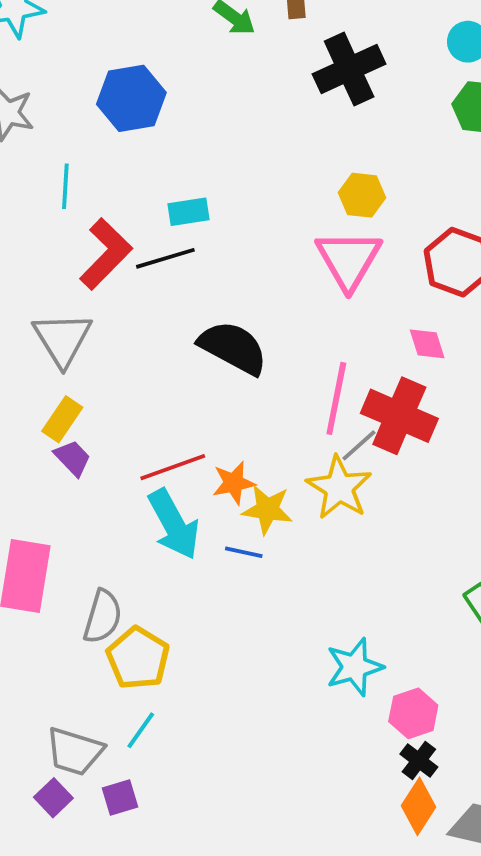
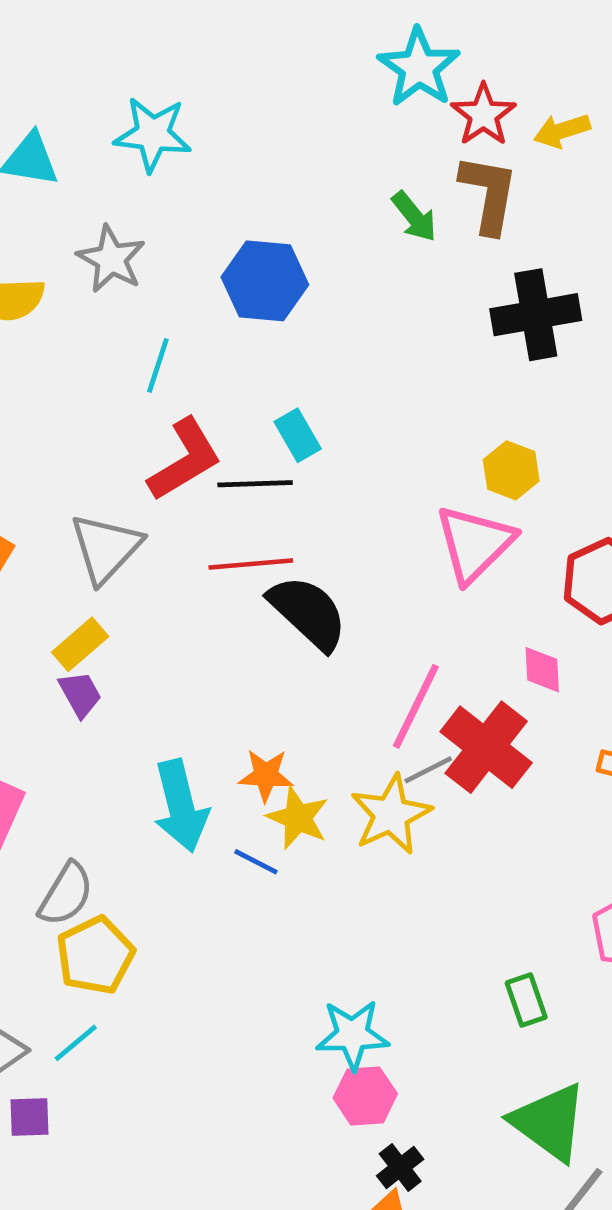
cyan rectangle: (189, 212) -> (298, 435), turned 54
red line: (173, 467) -> (251, 564), moved
pink hexagon: (413, 713) -> (365, 1096), moved

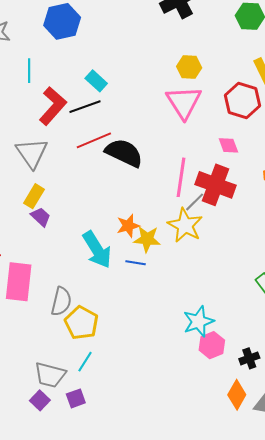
black cross: (400, 1167) -> (249, 358), moved, turned 36

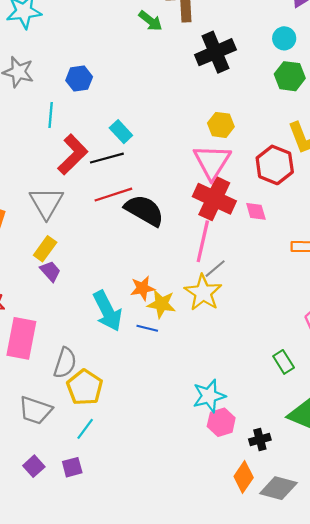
blue hexagon: (62, 21) -> (79, 79), moved, size x0.7
red cross: (215, 185) -> (214, 199), moved
gray trapezoid: (50, 375) -> (35, 410), moved

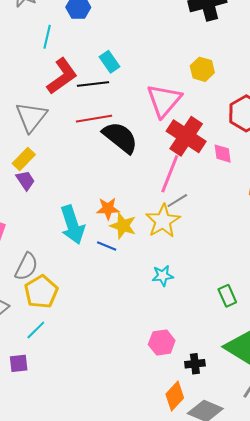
pink triangle: (212, 162) -> (164, 100), moved
cyan star: (209, 396) -> (163, 276), moved, size x0.7

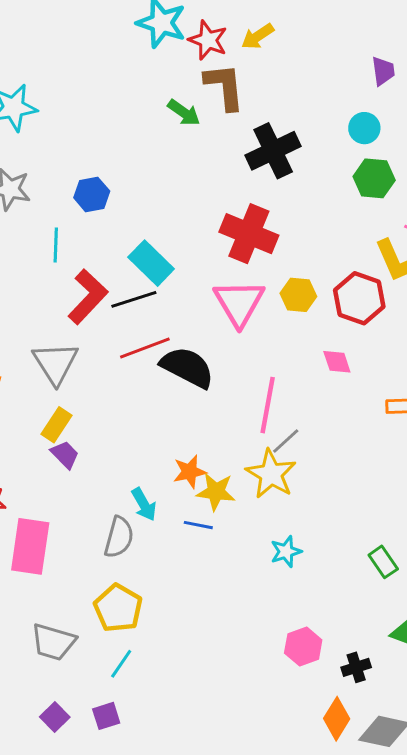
cyan rectangle: (110, 62) -> (151, 263), size x1.4
yellow hexagon: (202, 69) -> (298, 295), moved
red cross: (186, 136) -> (249, 234), moved
cyan arrow: (72, 225) -> (144, 504), size x0.6
gray semicircle: (26, 267) -> (119, 537), moved

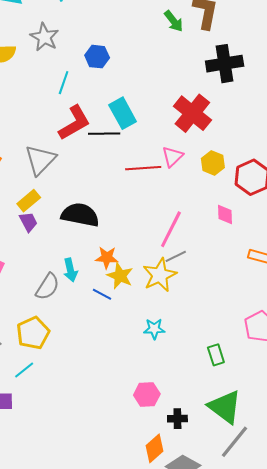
pink triangle: (239, 303) -> (172, 157), size x0.6
red line: (145, 348) -> (143, 168), moved
black semicircle: (187, 367) -> (80, 215), moved, turned -33

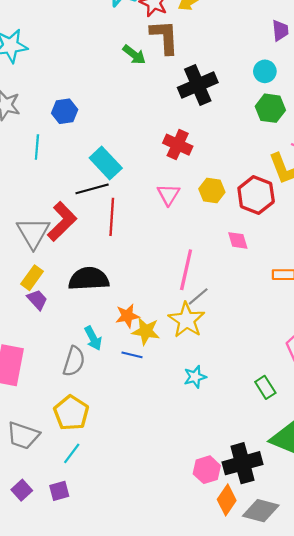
red cross: (192, 113) -> (178, 145), size x0.7
red L-shape: (74, 123) -> (62, 222), moved
red line: (143, 168) -> (112, 217), moved, turned -68
pink hexagon: (147, 395) -> (207, 470), moved
black cross: (177, 419) -> (242, 463), size x1.8

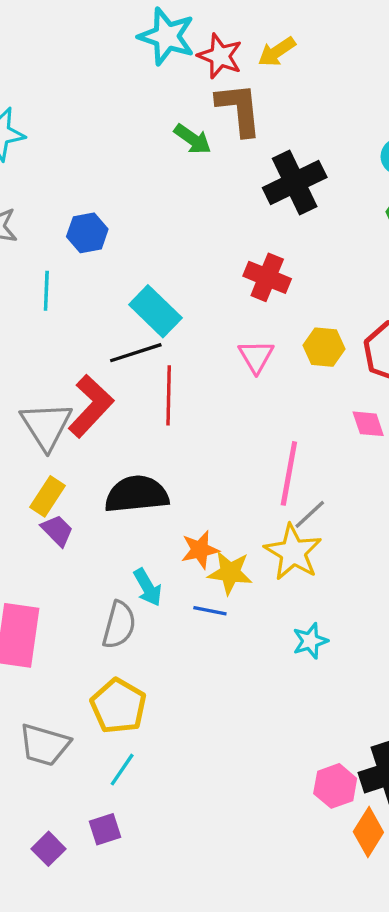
purple square: (22, 490) -> (49, 849), moved

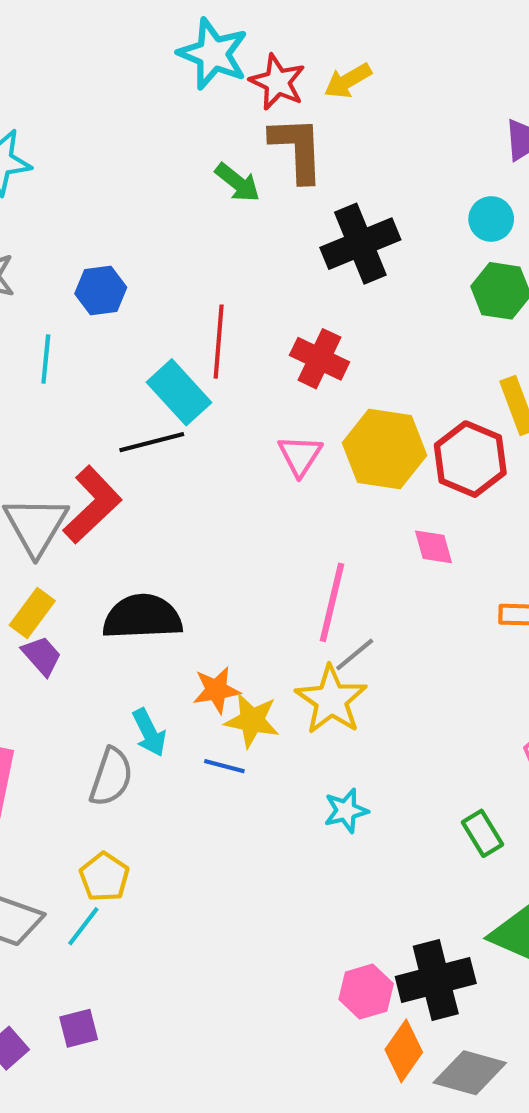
yellow hexagon: (324, 347) -> (384, 449), size x1.6
red line: (169, 395) -> (219, 342), moved
yellow pentagon: (118, 706) -> (104, 877), size x0.7
cyan line: (122, 770) -> (83, 926), moved

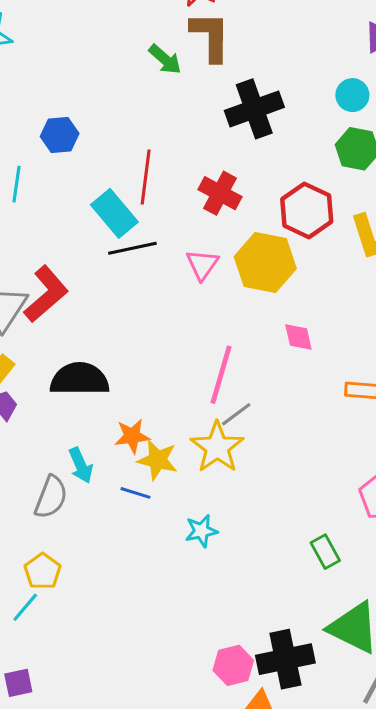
black line: (152, 442) -> (132, 248), moved
red hexagon: (470, 459) -> (307, 210), moved
cyan star: (346, 811) -> (201, 531), moved

